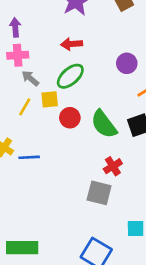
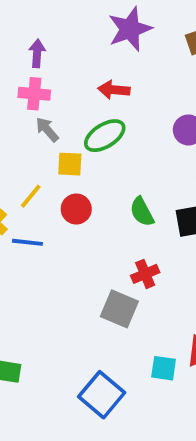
yellow line: (25, 107) -> (31, 196), moved
red circle: (70, 118) -> (76, 209), moved
green semicircle: (104, 124) -> (142, 212), size x0.7

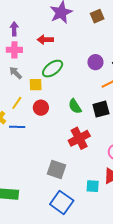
red arrow: (114, 90) -> (45, 40), moved
gray arrow: (47, 130) -> (16, 73), moved
red cross: (145, 274) -> (79, 138), size x1.5
gray square: (119, 309) -> (56, 170), moved

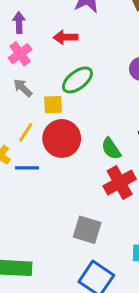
pink cross: (14, 50) -> (20, 54), turned -35
green semicircle: (75, 106) -> (111, 149), moved
red circle: (41, 108) -> (62, 138), size x1.6

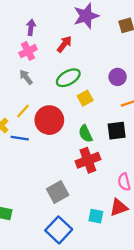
red arrow: (66, 37) -> (64, 44), turned 120
yellow square: (53, 105) -> (85, 98), moved, turned -35
gray square: (87, 230) -> (58, 192), turned 35

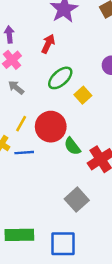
green semicircle: (85, 134) -> (72, 146), moved
blue square: (59, 230) -> (63, 244), moved, turned -30

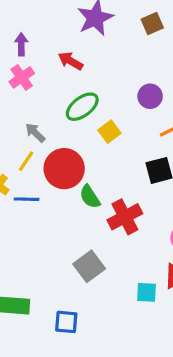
red arrow: (48, 44) -> (71, 61), turned -90
gray arrow: (16, 87) -> (35, 133), moved
blue square: (63, 244) -> (66, 322), size x0.7

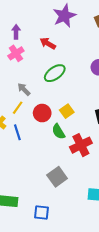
yellow square: (109, 132) -> (67, 111), moved
red circle: (64, 169) -> (42, 113), size x0.7
blue line: (27, 199) -> (17, 132), turned 70

